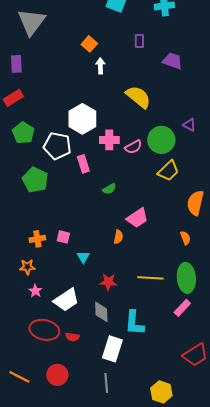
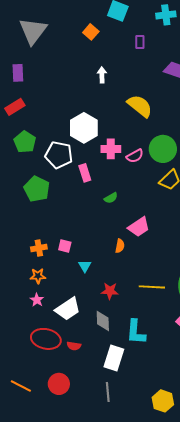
purple rectangle: (139, 41) -> (140, 42), moved
orange square: (89, 44) -> (91, 32), moved
orange star: (27, 267) -> (38, 276), moved

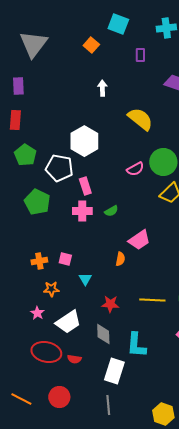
red rectangle: (15, 107) -> (15, 120), turned -54
pink cross: (111, 149) -> (82, 211), moved
orange star: (38, 276) -> (51, 289), moved

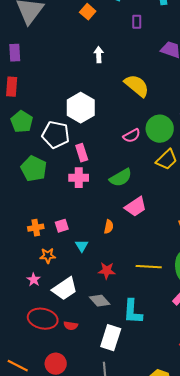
green semicircle: (111, 211) -> (121, 178), moved, size x1.6
pink square: (65, 259) -> (62, 226), turned -32
orange semicircle: (120, 259) -> (109, 227), moved
gray diamond: (103, 334) -> (100, 301), turned -40

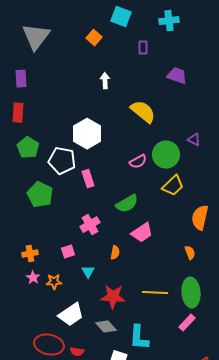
pink cross: (79, 178) -> (90, 225), moved, turned -30
orange cross: (36, 228) -> (30, 254), moved
red star: (107, 271) -> (113, 297), size x1.4
pink star: (34, 280) -> (33, 278), moved

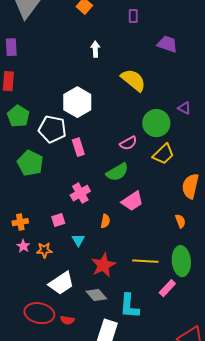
pink semicircle: (138, 162) -> (128, 143), moved
red star: (113, 297) -> (103, 265), turned -30
pink rectangle: (187, 323) -> (167, 288), moved

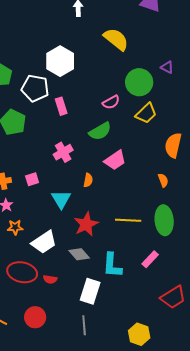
pink square: (58, 220) -> (32, 179), moved
cyan triangle: (78, 240) -> (61, 199), size x1.5
orange star: (44, 250) -> (15, 227), moved
pink rectangle: (167, 288) -> (150, 259), moved

